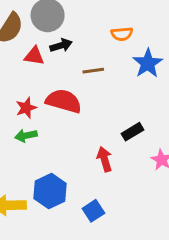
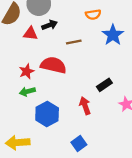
blue hexagon: (50, 191) -> (47, 114), moved

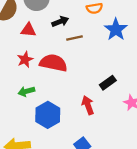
black arrow: (50, 25) -> (60, 21), moved
red star: (27, 71) -> (25, 59), moved

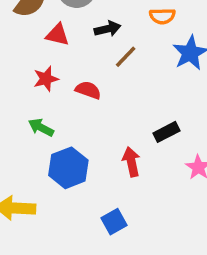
brown line: (75, 38) -> (126, 57), turned -42
red semicircle: (53, 63) -> (88, 90), size x0.6
green arrow: (26, 91) -> (41, 127), turned 35

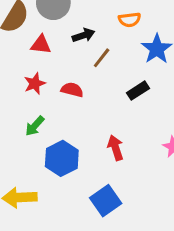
green arrow: (41, 127) -> (35, 126), turned -70
black rectangle: (167, 132) -> (138, 91), moved
blue square: (114, 222) -> (106, 201), size x1.4

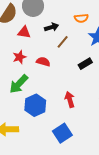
green arrow: (35, 126) -> (19, 84), size x1.5

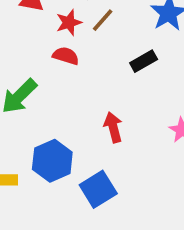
red star: (19, 57) -> (69, 23), moved
blue hexagon: (35, 105) -> (52, 161), moved

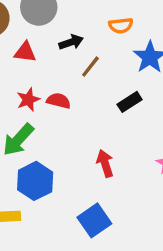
red star: (69, 23) -> (28, 100), moved
blue hexagon: (52, 161) -> (35, 181), moved

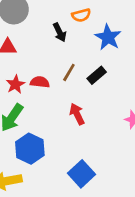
black arrow: (71, 42) -> (60, 32), moved, turned 90
brown line: (90, 67) -> (69, 72), moved
red arrow: (105, 163) -> (77, 114), moved

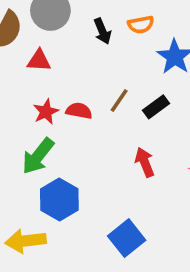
black arrow: (60, 32) -> (102, 31), moved
red arrow: (77, 114) -> (145, 162), moved

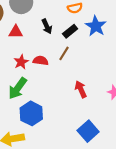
black arrow: (102, 31) -> (47, 26), moved
black rectangle: (156, 107) -> (70, 31), moved
blue square: (127, 238) -> (88, 131), moved

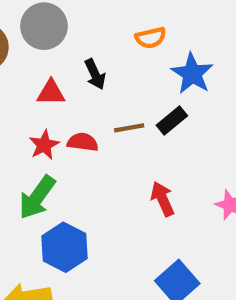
black rectangle: (70, 31) -> (172, 120), moved
red triangle: (16, 32) -> (51, 93), moved
brown line: (64, 53) -> (129, 128), turned 48

